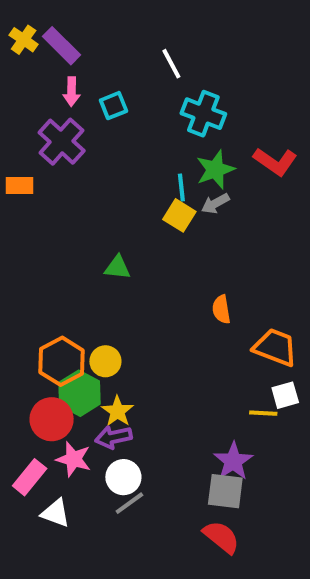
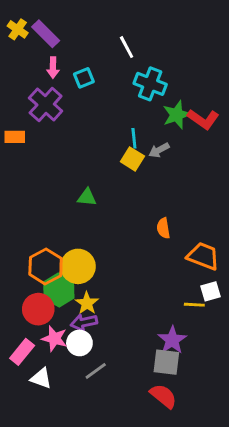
green star: (215, 170) -> (177, 115), moved
yellow circle: (105, 361) -> (78, 266), size x1.5
white circle: (123, 477) -> (79, 343), moved

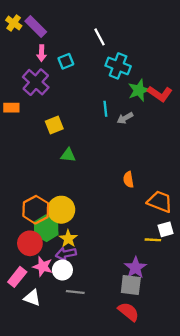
yellow square: (132, 159) -> (54, 125), moved, turned 36
gray line: (96, 371) -> (75, 292), turned 42

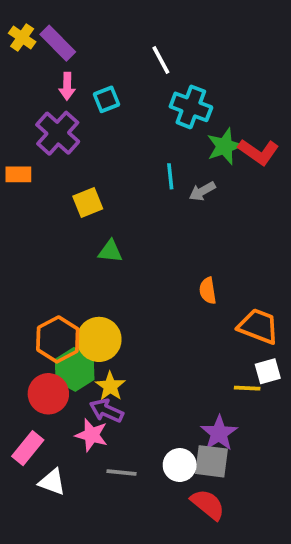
purple arrow: (66, 254) -> (106, 411), turned 36
pink star: (43, 266) -> (91, 435), moved
white circle: (62, 270) -> (180, 465), moved

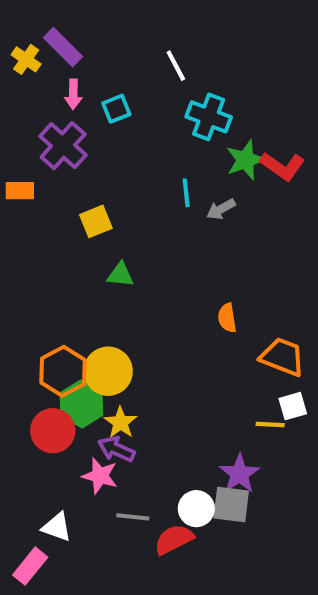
yellow cross: (22, 37) -> (26, 59), moved
pink rectangle: (28, 448) -> (30, 566), moved
red semicircle: (208, 504) -> (174, 539), moved, turned -66

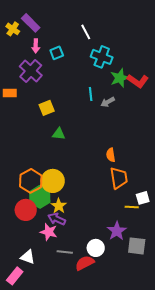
orange trapezoid: (282, 357) -> (119, 178), moved, turned 60
gray square: (231, 505) -> (137, 246), moved

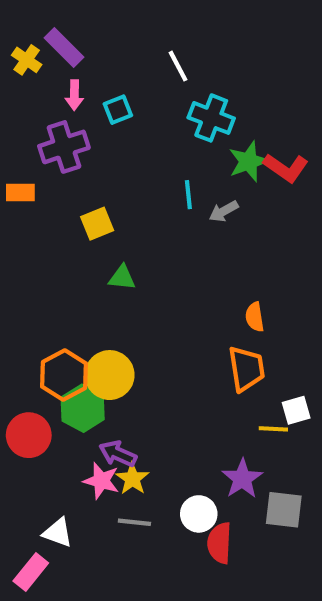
purple cross: (31, 71) -> (64, 147), turned 30
orange semicircle: (111, 155) -> (255, 317), moved
yellow star: (59, 206) -> (132, 479), moved
red circle: (26, 210) -> (29, 435), moved
red semicircle: (85, 263) -> (219, 543), moved, turned -60

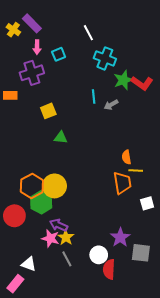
yellow line: (273, 429) -> (136, 171), moved
gray line: (134, 522) -> (67, 259), turned 56

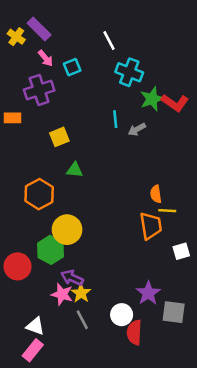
pink arrow: (37, 47) -> (45, 58), turned -40
orange hexagon: (32, 186) -> (39, 194), moved
pink rectangle: (15, 284) -> (33, 350), moved

